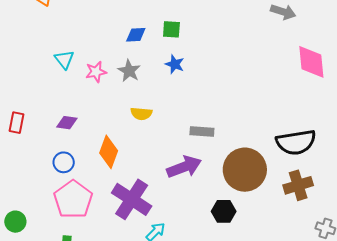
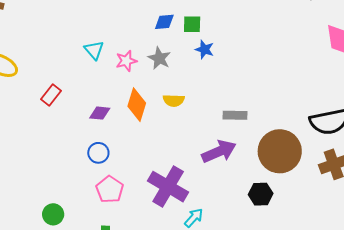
green square: (171, 29) -> (192, 24), moved
red rectangle: (17, 123) -> (51, 95), moved, turned 30
orange diamond: (109, 152) -> (137, 105), moved
pink pentagon: (73, 199) -> (110, 189), size x0.7

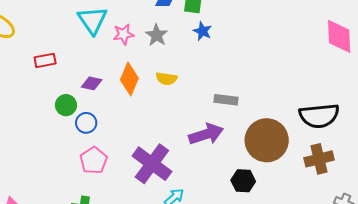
cyan triangle: (94, 50) -> (93, 20), size x1.5
red rectangle: (51, 95) -> (45, 60), turned 35
green circle: (53, 214) -> (66, 105), moved

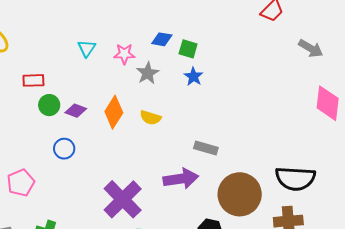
cyan triangle: (93, 20) -> (87, 48), size x0.6
pink star: (124, 34) -> (124, 54), moved
green circle: (66, 105) -> (49, 105), moved
pink pentagon: (94, 160) -> (21, 183), moved

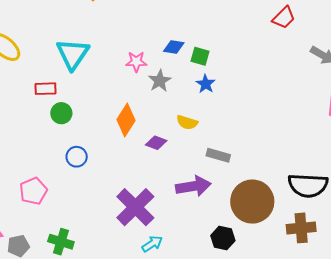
cyan triangle: (87, 48) -> (73, 54), moved, size x1.8
purple diamond: (76, 111) -> (156, 143), moved
yellow semicircle: (150, 118) -> (187, 122), moved

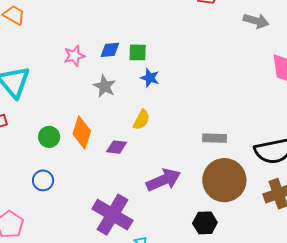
pink star: (136, 62) -> (74, 56), moved
green circle: (61, 113) -> (49, 137), moved
yellow semicircle: (187, 122) -> (141, 120), turned -65
gray rectangle: (218, 155) -> (214, 138), moved

